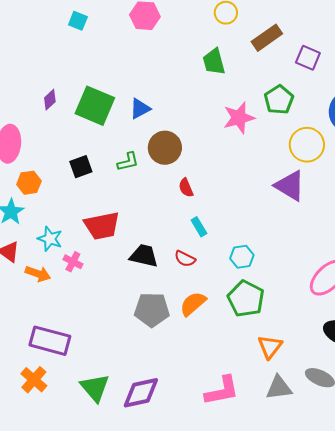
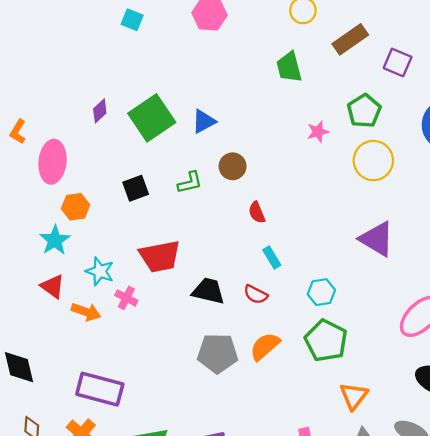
green square: (95, 106) -> (152, 118), turned 33
pink star: (239, 118) -> (318, 132), size x0.6
yellow circle: (307, 145) -> (373, 161), moved
brown circle: (165, 148) -> (233, 166), size x0.7
purple triangle: (290, 186) -> (377, 239), moved

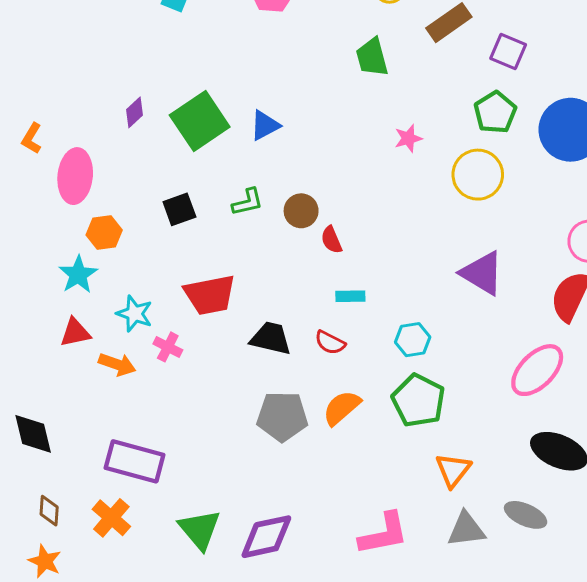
green pentagon: (364, 111) -> (495, 112), moved
brown circle: (233, 166) -> (301, 211), moved
cyan rectangle: (272, 258) -> (350, 296), turned -60
red triangle: (53, 286) -> (75, 332), turned -48

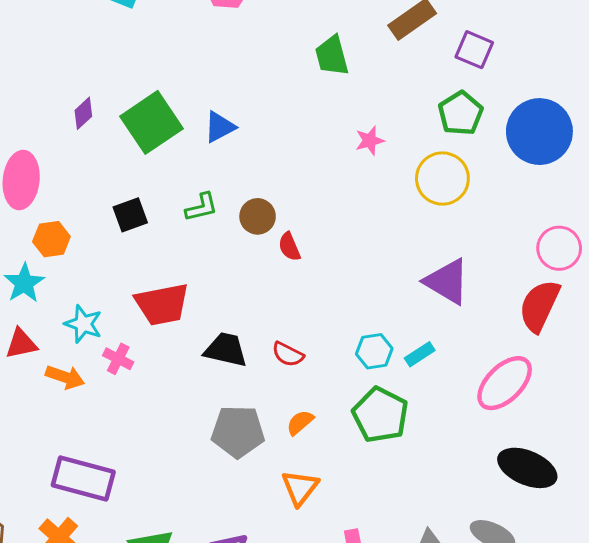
cyan rectangle: (350, 296) -> (420, 354), moved, turned -32
orange semicircle: (342, 408) -> (300, 422), size x0.7
orange triangle: (453, 470) -> (300, 488), moved

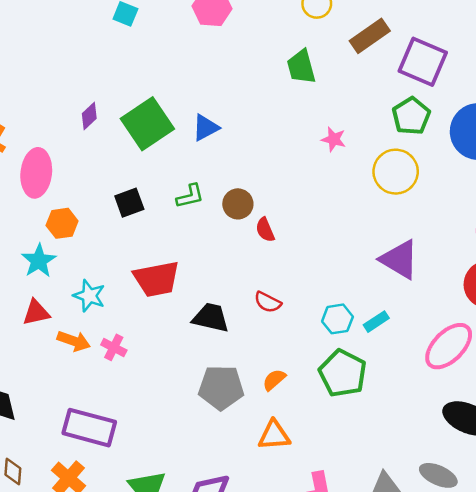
purple square: (474, 50) -> (423, 62), size x1.5
pink star: (370, 141) -> (334, 139), turned 30
red semicircle: (288, 354) -> (268, 302), moved
pink cross: (118, 359) -> (114, 347), moved
orange triangle: (300, 488) -> (274, 435), turned 48

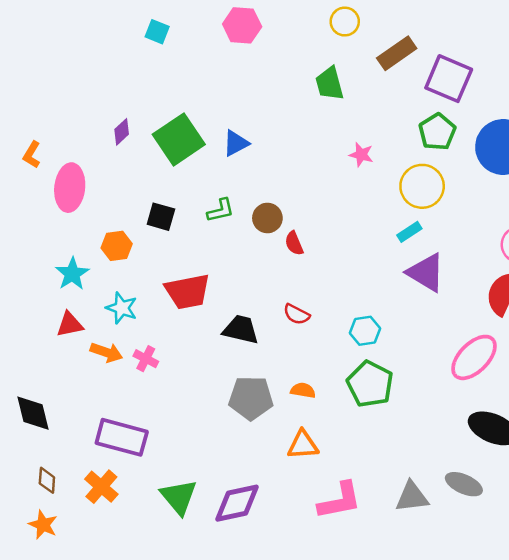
black square: (129, 203) -> (161, 217), turned 36
orange hexagon: (62, 223) -> (117, 246), moved
cyan rectangle: (376, 322) -> (409, 232), moved
orange semicircle: (274, 380) -> (303, 390), turned 50

